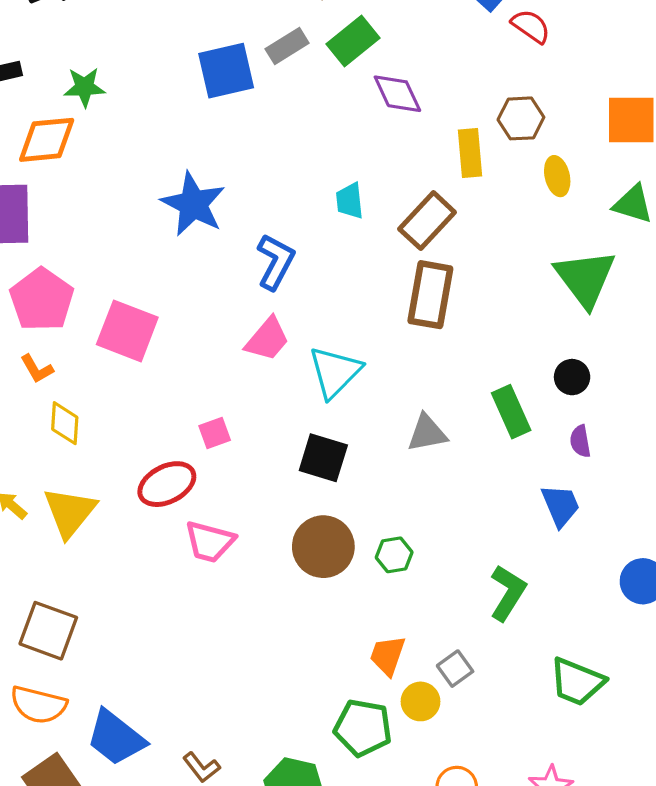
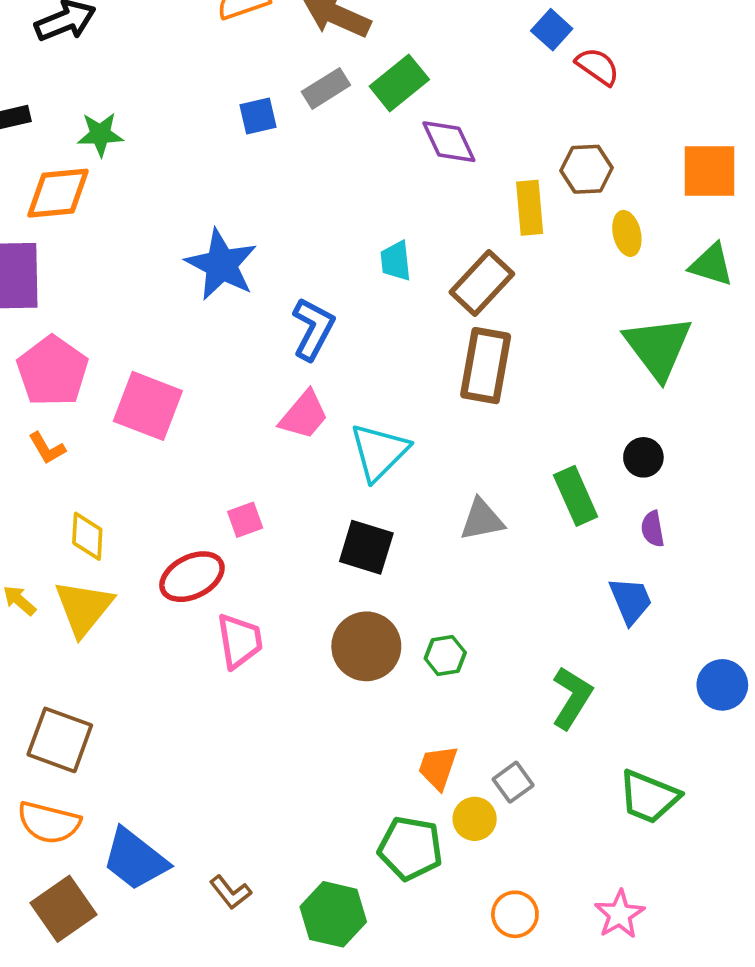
blue square: (226, 71) -> (258, 116), size x0.6
yellow diamond: (65, 423) -> (87, 536), moved
pink trapezoid: (210, 542) -> (240, 641), turned -114

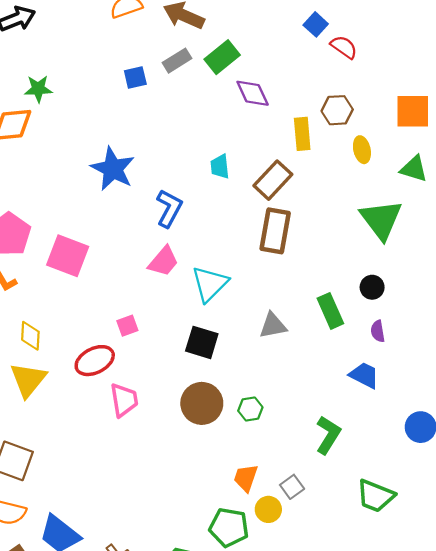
blue trapezoid: (631, 600) -> (364, 375), turned -40

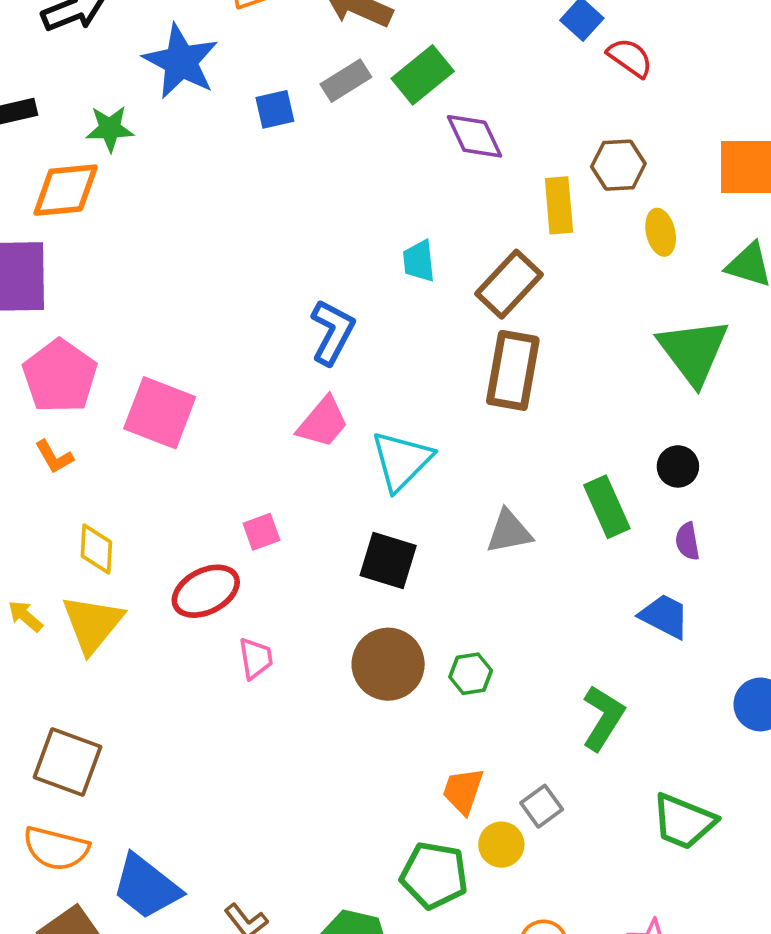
blue star: (113, 169) -> (181, 61), moved
pink trapezoid: (124, 400) -> (256, 658), size x0.7

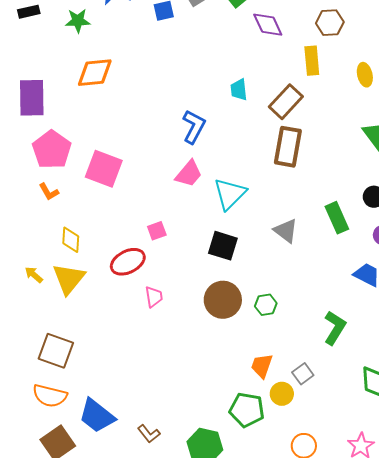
brown hexagon: (618, 165) -> (330, 23), moved
orange diamond: (66, 190) -> (95, 73), moved
gray triangle: (509, 532) -> (286, 231), turned 48

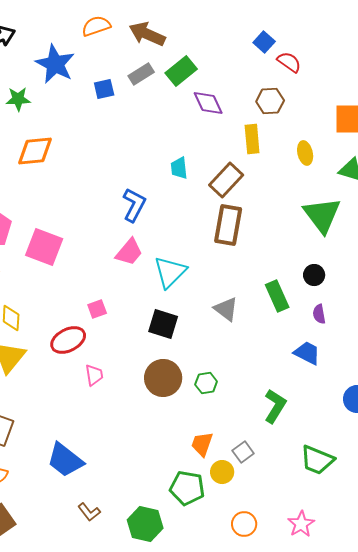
blue trapezoid: (97, 416) -> (65, 460), moved

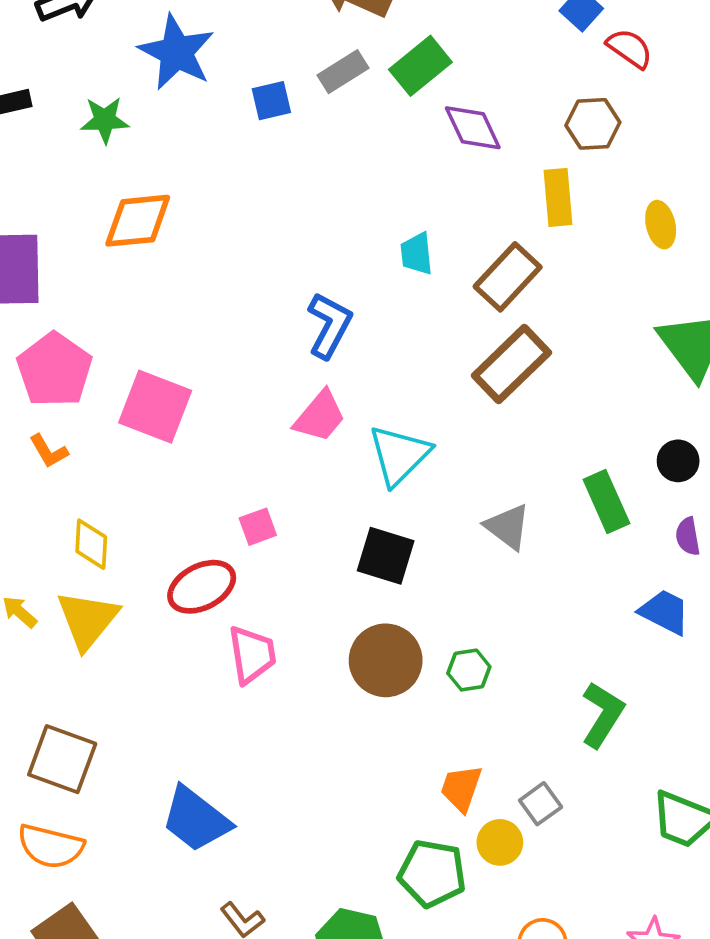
brown rectangle: (228, 225) -> (512, 364), turned 36
pink trapezoid: (94, 375) -> (252, 655), size x1.4

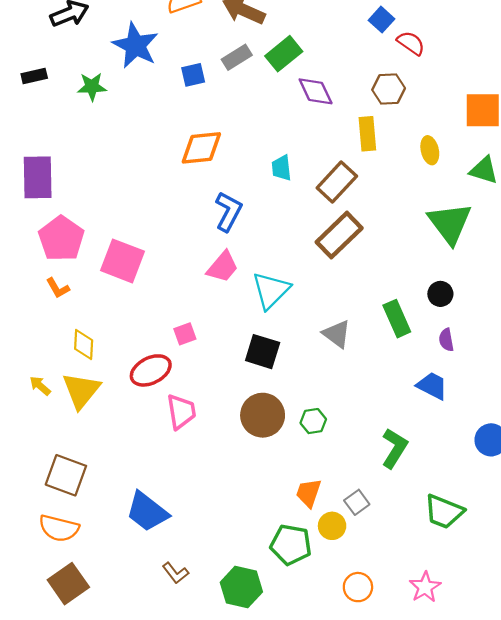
orange diamond: (138, 221) -> (201, 148), moved

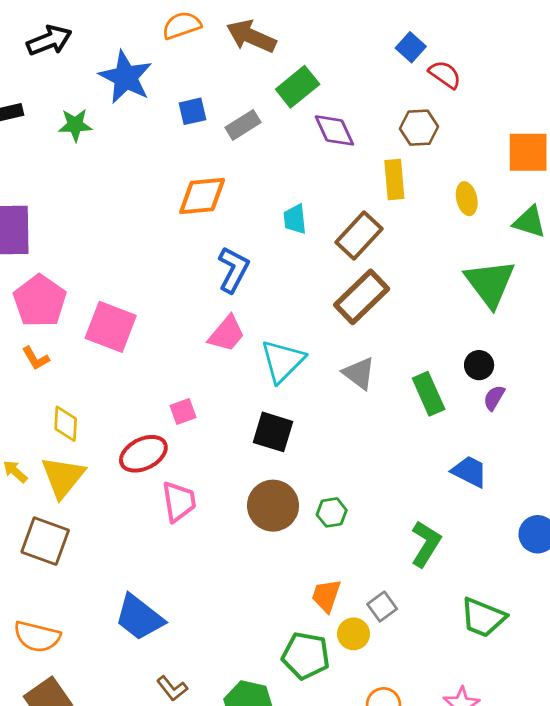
gray rectangle: (237, 57) -> (243, 125), moved
gray triangle: (337, 334) -> (359, 373), moved
purple semicircle: (446, 340) -> (494, 398), moved, turned 40
brown square: (66, 475) -> (45, 541), moved

